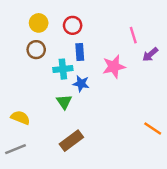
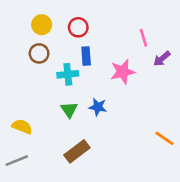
blue star: (81, 84) -> (98, 107), moved

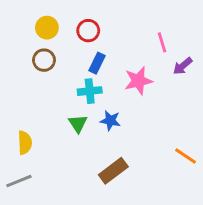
blue rectangle: (86, 56) -> (97, 63), turned 30
cyan cross: (68, 74) -> (90, 91), moved
yellow semicircle: (22, 127) -> (25, 143), turned 66
brown rectangle: (77, 151) -> (113, 171), moved

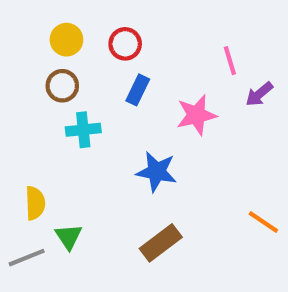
cyan cross: (90, 91) -> (83, 130), moved
blue star: (110, 121) -> (157, 172), size x1.4
green triangle: (78, 124) -> (69, 237), moved

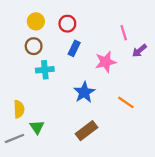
blue star: (157, 172) -> (84, 92), turned 30
orange line: (263, 222) -> (126, 102), moved

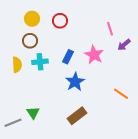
blue rectangle: (74, 48) -> (68, 57), moved
pink star: (106, 62) -> (94, 55), turned -30
orange line: (126, 102) -> (121, 94), moved
yellow semicircle: (19, 109) -> (17, 65), moved

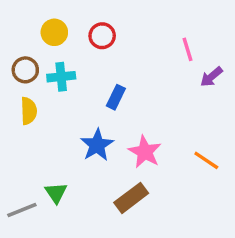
brown circle: (30, 41) -> (25, 70), moved
pink star: (94, 55) -> (145, 152), moved
cyan cross: (40, 62) -> (61, 77), moved
blue star: (75, 82) -> (97, 145), moved

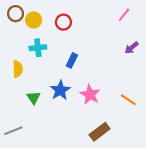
pink line: (188, 49) -> (124, 15), moved, turned 56
brown circle: (25, 70) -> (16, 14), moved
green triangle: (56, 193) -> (34, 98), moved
brown rectangle: (131, 198) -> (100, 132), moved

